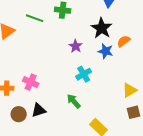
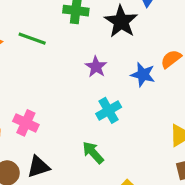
green line: (35, 18) -> (32, 39), moved
black star: (102, 28) -> (121, 21), moved

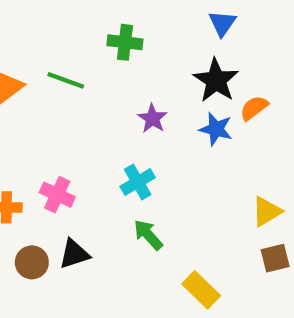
black star: (121, 21) -> (216, 80), moved
cyan cross: (109, 110) -> (138, 182), moved

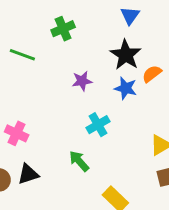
green cross: (125, 42) -> (63, 29), turned -30
purple star: (152, 118) -> (82, 81), turned 30
cyan cross: (138, 182) -> (98, 125), moved

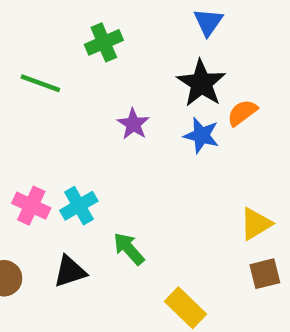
purple star: (82, 81) -> (133, 124), turned -30
cyan cross: (98, 125) -> (79, 206), moved
black triangle: (28, 174) -> (70, 271), moved

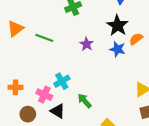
green line: (40, 83) -> (44, 38), moved
pink cross: (31, 206) -> (44, 95), moved
black triangle: (70, 271) -> (58, 111), turned 49

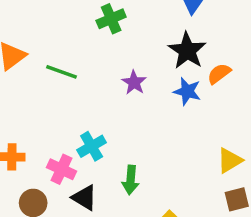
green arrow: (85, 101) -> (131, 180), turned -133

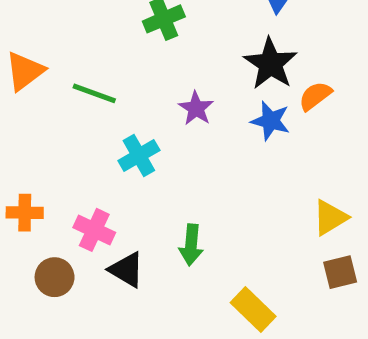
cyan cross: (92, 146) -> (139, 155), moved

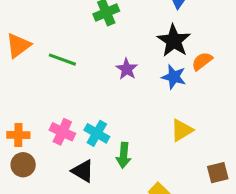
cyan cross: (139, 155) -> (97, 133), moved, turned -30
yellow triangle: (330, 218) -> (182, 130), moved
pink cross: (94, 230) -> (62, 132), moved
brown circle: (55, 277) -> (23, 165), moved

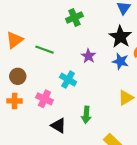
cyan cross: (97, 133) -> (68, 80), moved
brown circle: (23, 165) -> (18, 76), moved

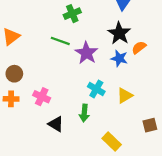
green line: (44, 50) -> (60, 41), moved
purple star: (88, 56) -> (86, 53), size x1.5
cyan cross: (68, 80) -> (96, 89), moved

